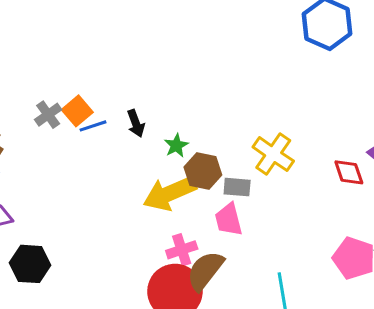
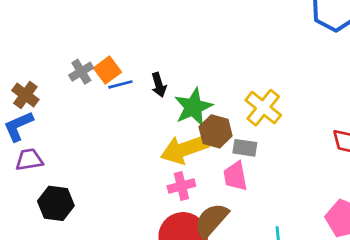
green star: (176, 146) -> (193, 107), size x1.8
yellow cross: (273, 154) -> (263, 108), moved
pink cross: (182, 250) -> (181, 186), moved

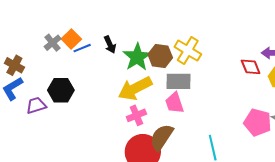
brown hexagon: (216, 131) -> (160, 56), moved
gray rectangle: (245, 148) -> (179, 81), size x1.4
purple trapezoid: (29, 160) -> (36, 105), moved
black hexagon: (56, 203) -> (61, 90), moved

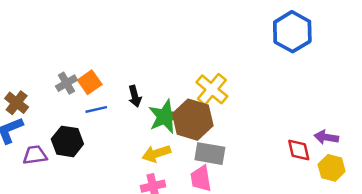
blue line: (82, 48) -> (96, 109), moved
yellow cross: (188, 50) -> (212, 89), moved
brown hexagon: (160, 56) -> (193, 120), size x1.4
yellow arrow: (135, 88) -> (156, 154), size x0.7

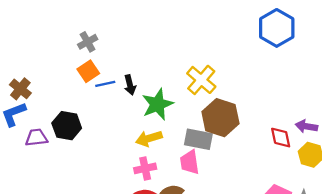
gray cross: (67, 83) -> (88, 42), moved
blue line: (96, 109) -> (105, 84), moved
brown hexagon: (193, 120) -> (220, 118), moved

